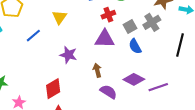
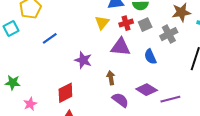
yellow triangle: (59, 17) -> (102, 23), moved
gray square: (130, 27) -> (145, 25), moved

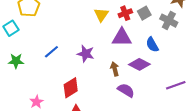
gray cross: (169, 34) -> (169, 21), turned -30
blue line: (50, 38) -> (51, 52), moved
green star: (13, 83) -> (16, 61), moved
purple diamond: (147, 90) -> (139, 64), moved

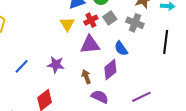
purple diamond: (139, 64) -> (110, 70), turned -60
purple line: (176, 85) -> (141, 97), moved

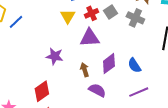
blue semicircle: (121, 48) -> (134, 65), moved
blue line: (22, 66) -> (16, 22), moved

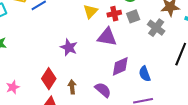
brown arrow: (85, 70) -> (72, 87), moved
red diamond: (42, 91) -> (49, 79), turned -35

